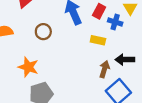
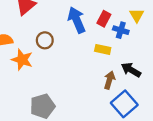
black arrow: (125, 60) -> (131, 70), turned 30
orange star: (28, 67) -> (22, 60), moved

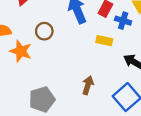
brown arrow: (109, 80) -> (88, 85), moved

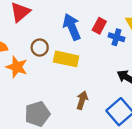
yellow rectangle: (104, 41) -> (66, 59), moved, size x1.5

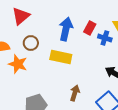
blue arrow: (72, 27) -> (66, 29), turned 35
brown circle: (40, 48) -> (31, 43), moved

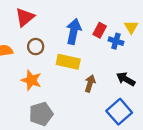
orange star: (18, 64) -> (31, 80), moved
brown arrow: (75, 93) -> (90, 83), moved

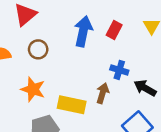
blue cross: (116, 41) -> (119, 70), moved
yellow rectangle: (68, 62) -> (72, 105), moved

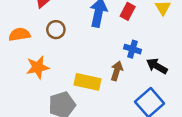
orange star: (33, 89) -> (38, 67), moved, turned -30

